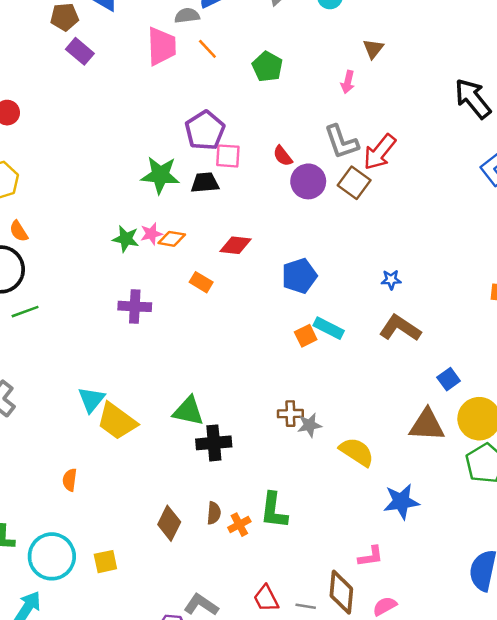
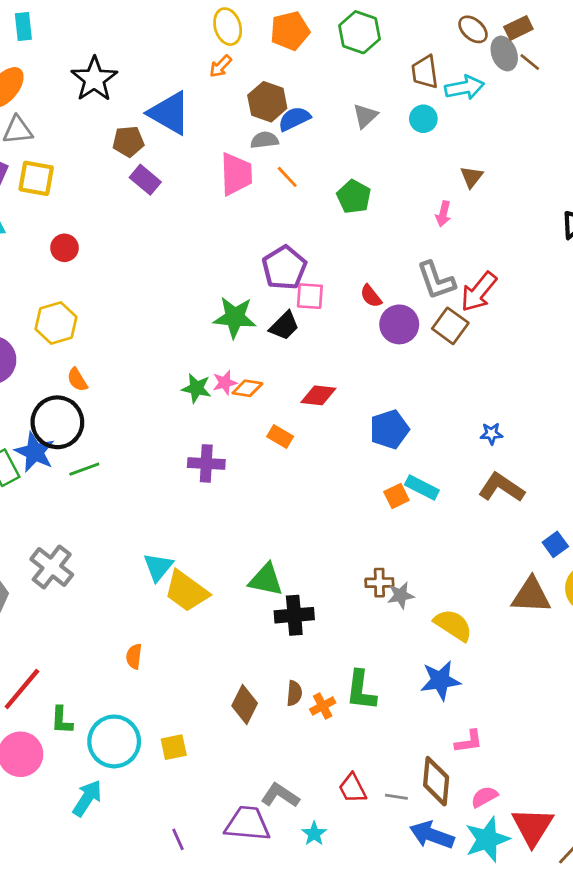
black trapezoid: (205, 183) -> (284, 326), turned 140
blue star: (401, 502) -> (440, 680), moved

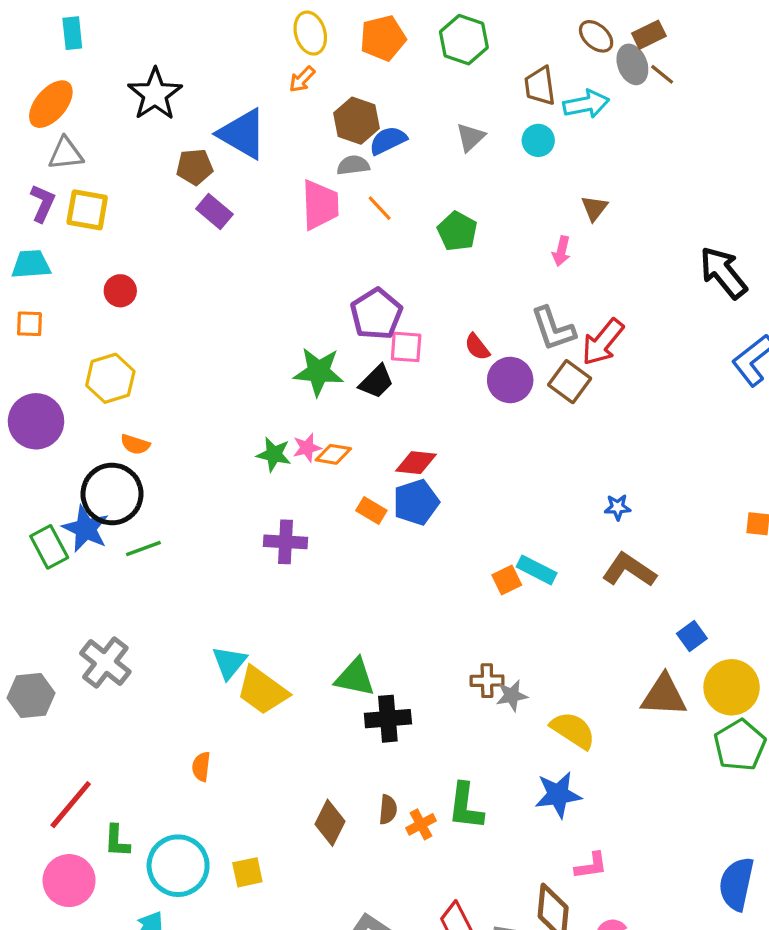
orange semicircle: (77, 380) -> (135, 444), turned -40
blue pentagon: (389, 429) -> (416, 502), moved

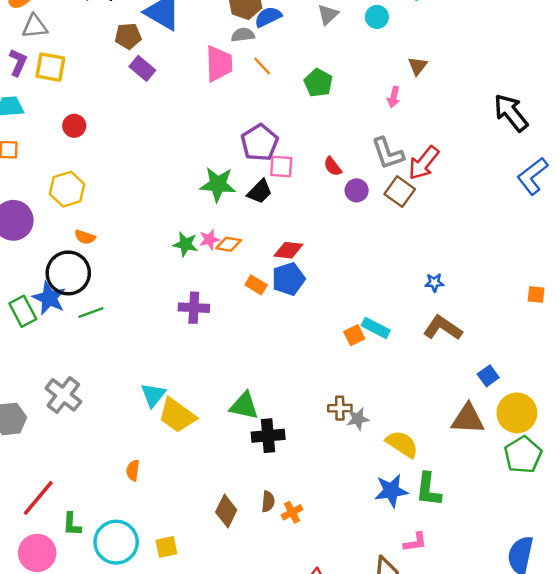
purple circle: (510, 380) -> (357, 190), size x0.7
green L-shape: (466, 806) -> (428, 490), moved

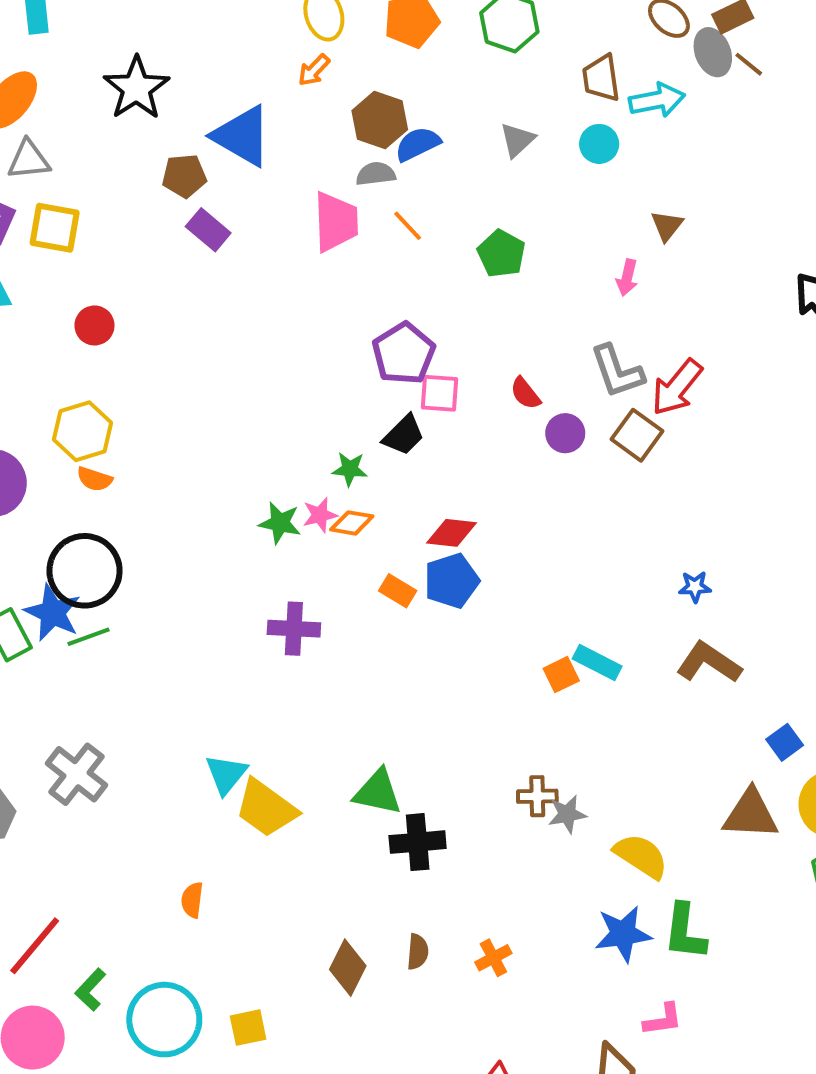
green star: (218, 184) -> (350, 469), moved, size x0.6
orange semicircle: (85, 237) -> (94, 479), moved
green line: (91, 312) -> (89, 637), moved
orange cross: (292, 512) -> (493, 958), moved
green L-shape: (72, 524) -> (90, 990), turned 40

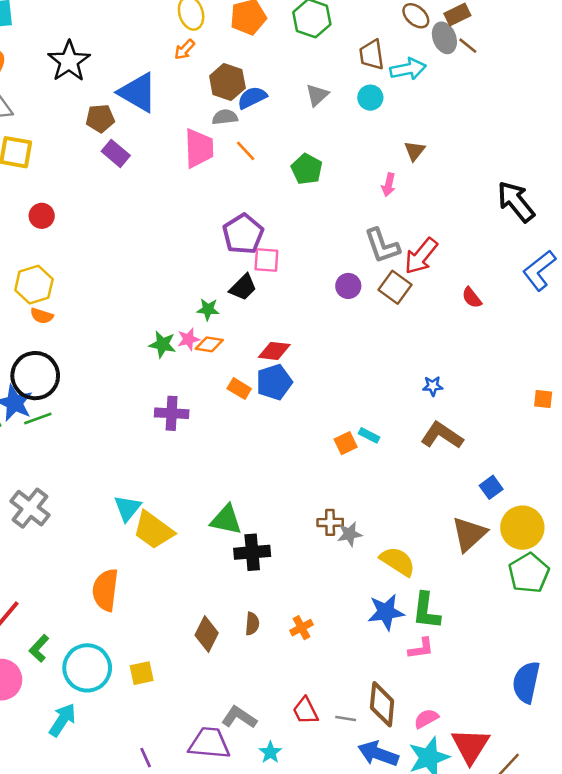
red semicircle: (525, 393) -> (472, 298), moved
cyan rectangle: (597, 663) -> (369, 435), size x0.7
brown triangle: (751, 814) -> (469, 534), turned -45
orange semicircle: (192, 900) -> (105, 590), size x1.8
pink L-shape: (663, 1020) -> (421, 648), moved

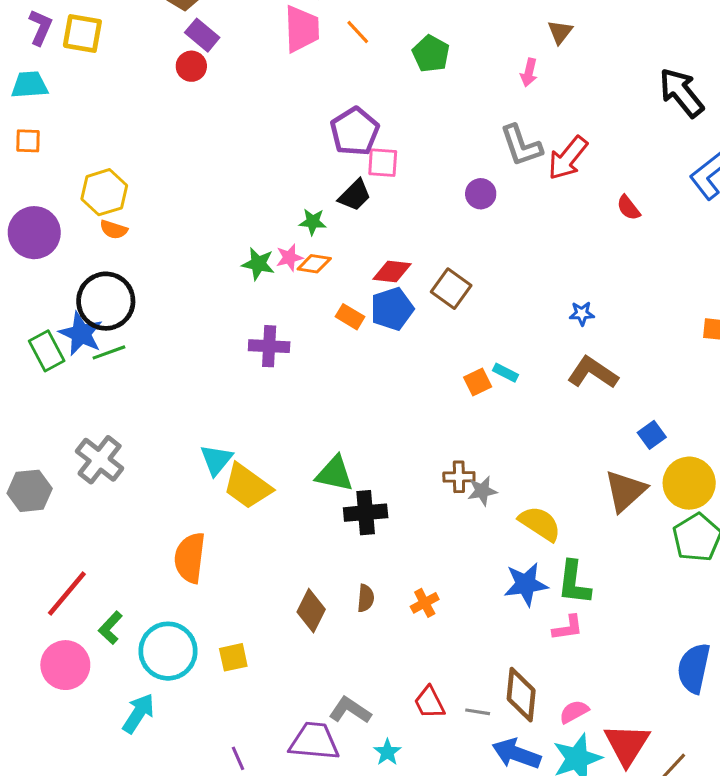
red circle: (42, 216) -> (191, 66), moved
brown square: (395, 287) -> (451, 289), moved

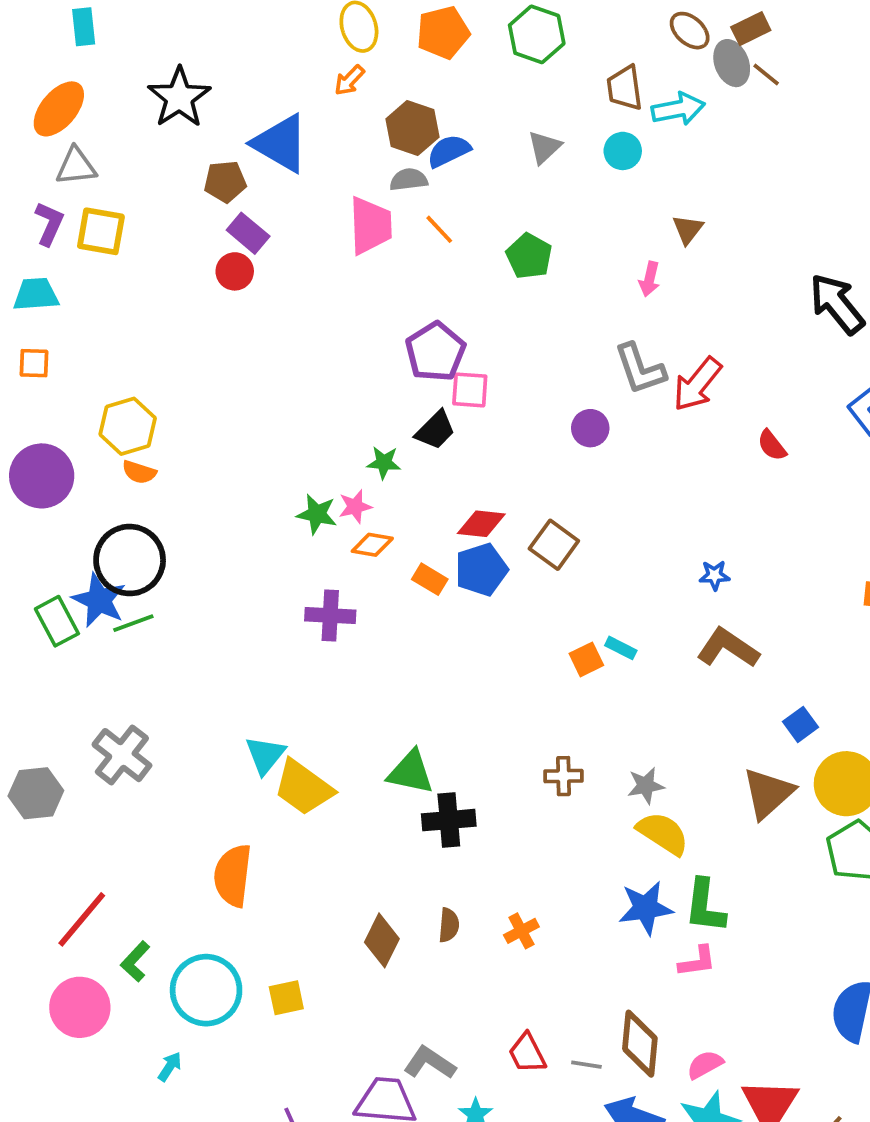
orange diamond: (314, 264) -> (372, 545), moved
gray star: (482, 491) -> (646, 786), moved
cyan arrow: (138, 713) -> (170, 1067), size x0.6

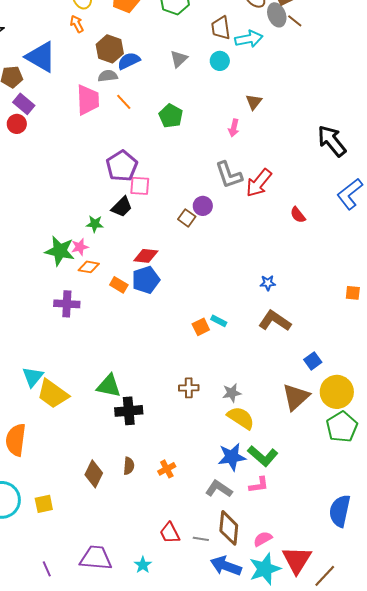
orange arrow: (349, 80) -> (77, 24), turned 108
green star: (317, 514) -> (60, 251), size x1.4
brown square: (554, 545) -> (187, 218), moved, size x0.7
green L-shape: (705, 906) -> (263, 456), turned -56
gray L-shape: (430, 1063) -> (219, 489), moved

